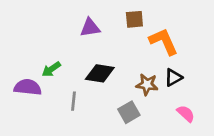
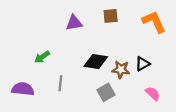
orange L-shape: (164, 41) -> (154, 22), moved
black diamond: (100, 73) -> (96, 62), moved
purple semicircle: (28, 87) -> (23, 89), moved

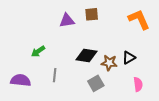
brown square: (111, 16) -> (92, 14), moved
pink semicircle: (153, 93) -> (138, 84), turned 40

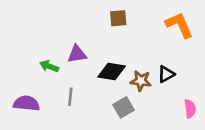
purple triangle: (67, 20) -> (77, 54), moved
green arrow: (38, 51) -> (49, 66), turned 56
pink semicircle: (138, 84) -> (190, 109), moved

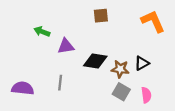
green arrow: (49, 66) -> (42, 32), moved
gray square: (124, 107) -> (121, 92), moved, turned -30
pink semicircle: (190, 109) -> (146, 95), moved

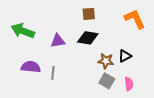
green arrow: (42, 32) -> (23, 31), moved, size x1.6
black diamond: (95, 61) -> (88, 38), moved
purple semicircle: (23, 88) -> (31, 67), moved

